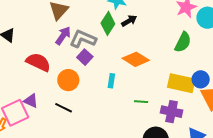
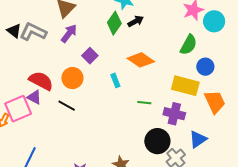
gray L-shape: (83, 39) -> (33, 32), moved
red semicircle: (38, 62) -> (41, 81), moved
blue circle: (201, 79) -> (205, 67), moved
cyan rectangle: (111, 81) -> (115, 80), turned -32

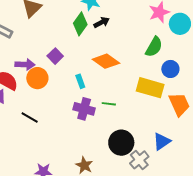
purple arrow: (69, 33) -> (25, 64), moved, turned 54
black line: (67, 106) -> (30, 117), moved
purple cross: (174, 114) -> (84, 109), moved

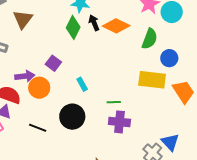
black arrow: (102, 22) -> (94, 23), turned -77
orange diamond: (106, 61) -> (116, 26), moved
purple cross: (84, 109) -> (119, 122), moved
blue triangle: (162, 141) -> (170, 142), moved, turned -30
black circle: (121, 143) -> (72, 117), moved

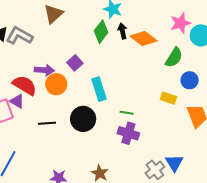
yellow rectangle: (152, 80) -> (168, 98), size x0.6
cyan rectangle: (82, 84) -> (99, 89), size x1.6
black line: (38, 128) -> (47, 123), turned -36

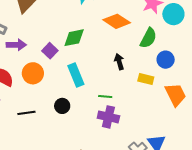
black arrow: (122, 31) -> (119, 62), moved
green diamond: (101, 32) -> (74, 38), moved, turned 45
purple arrow: (44, 70) -> (16, 45), moved
black circle: (83, 119) -> (62, 106), size x0.6

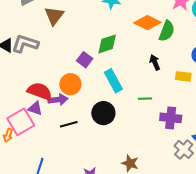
green semicircle: (148, 38) -> (167, 31), moved
purple arrow: (16, 45) -> (58, 100), moved
black circle: (62, 106) -> (103, 113), size x1.5
purple cross: (108, 117) -> (171, 118), moved

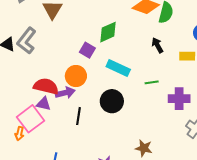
gray L-shape: (25, 44) -> (26, 41), turned -64
cyan rectangle: (113, 81) -> (118, 68), turned -30
black line: (69, 124) -> (79, 116), turned -60

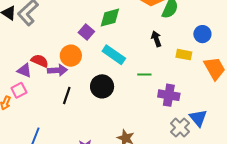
red semicircle: (46, 86) -> (40, 61), size x0.7
purple triangle: (44, 104) -> (24, 70), moved
pink square: (31, 119) -> (19, 90), size x0.6

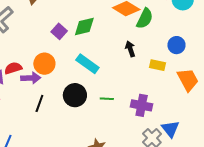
purple square: (86, 32) -> (59, 31), moved
red semicircle: (40, 61) -> (13, 68), turned -42
green line: (144, 75) -> (107, 99), moved

